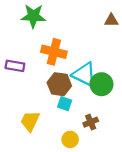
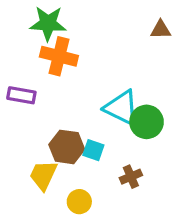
orange cross: (54, 52) -> (59, 56), moved
brown hexagon: (59, 84) -> (67, 147), moved
yellow circle: (70, 139) -> (79, 202), moved

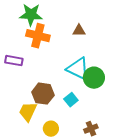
brown triangle: (161, 30) -> (79, 31), moved
cyan square: (93, 150) -> (71, 100), moved, turned 32
brown cross: (131, 177) -> (91, 129), moved

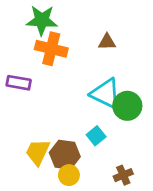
brown hexagon: (43, 94) -> (65, 155), moved

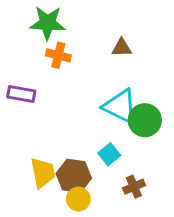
orange cross: (51, 49) -> (58, 55), size x0.7
yellow trapezoid: (38, 152) -> (43, 173), turned 144
brown cross: (123, 175) -> (134, 187), moved

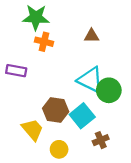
cyan square: (109, 154) -> (82, 116), size x1.5
yellow trapezoid: (43, 173) -> (32, 130), turned -30
brown hexagon: (74, 176) -> (56, 110), moved

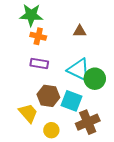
purple rectangle: (16, 71) -> (39, 64), moved
cyan square: (82, 116) -> (72, 101), turned -30
brown cross: (101, 140) -> (88, 122), size x1.6

